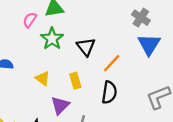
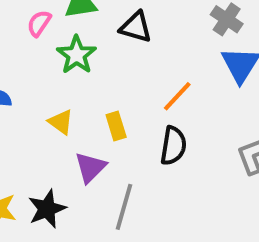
black triangle: (86, 47) -> (136, 27), moved, turned -36

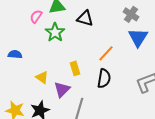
yellow triangle: (61, 122) -> (42, 77), moved

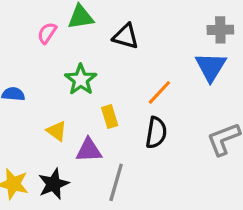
gray cross: (131, 14) -> (220, 30), moved, turned -35
green star: (55, 32) -> (81, 80), moved
purple triangle: (62, 89) -> (89, 150), turned 42

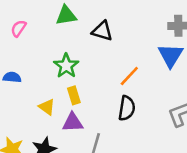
pink semicircle: (47, 33) -> (18, 28), moved
yellow rectangle: (110, 117) -> (74, 95), moved

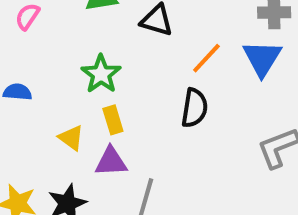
orange line: (129, 76) -> (206, 58), moved
black semicircle: (127, 108) -> (195, 108), moved

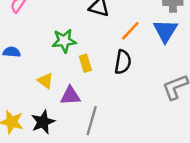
green star: (101, 74) -> (64, 41), turned 30
yellow rectangle: (113, 120) -> (85, 63), moved

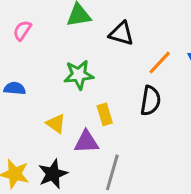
yellow rectangle: (85, 63) -> (105, 114), moved

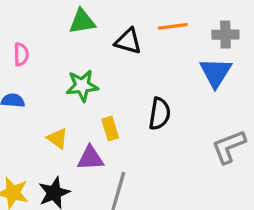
pink semicircle: (22, 30) -> (21, 54), moved, turned 145
orange line: (160, 63) -> (173, 26), moved, turned 40

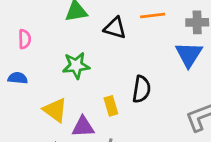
yellow rectangle: (110, 129) -> (111, 106), moved
yellow triangle: (57, 138) -> (55, 110), size x1.4

